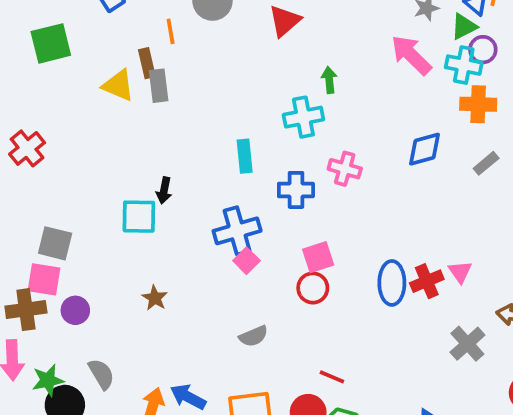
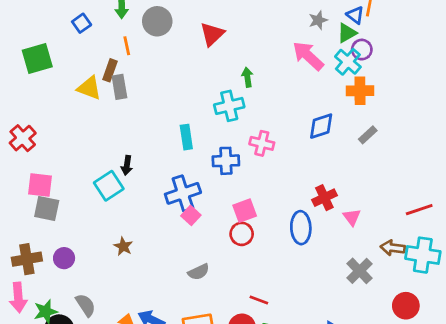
brown rectangle: (147, 63) -> (110, 70), turned 35
cyan cross: (464, 65) -> (348, 62), turned 32
cyan square: (139, 217) -> (109, 186), turned -32
pink square: (44, 279) -> (40, 185), moved
red cross: (427, 281) -> (324, 198), moved

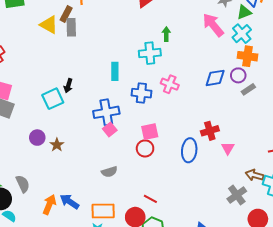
purple circle: (362, 50) -> (238, 75), moved
purple circle: (64, 258) -> (37, 138), moved
gray cross: (359, 271) -> (237, 195), moved

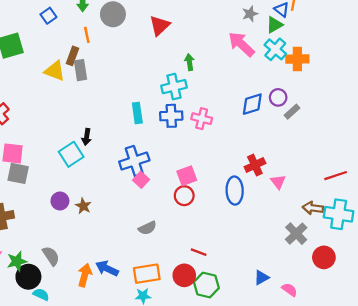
orange cross: (247, 56) -> (297, 59), moved
blue cross: (141, 93) -> (171, 116), moved

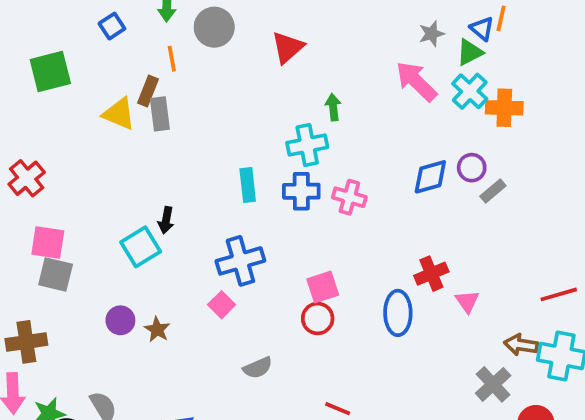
pink square: (141, 180) -> (222, 305), moved

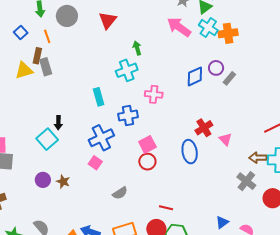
blue square: (112, 26) -> (21, 32), moved
yellow triangle: (119, 114) -> (24, 70), turned -30
blue cross: (301, 191) -> (128, 116), moved

